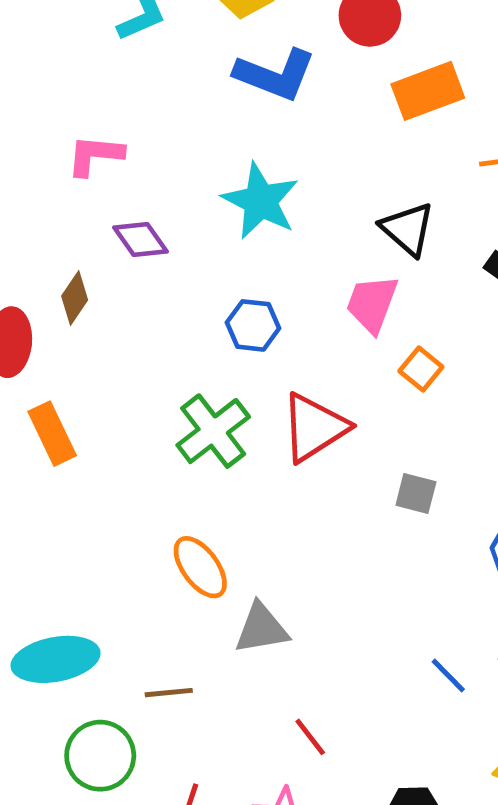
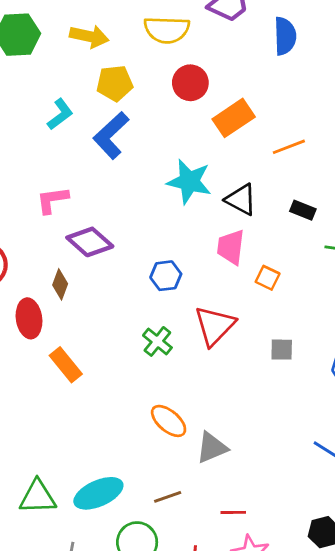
blue L-shape: (275, 75) -> (111, 135), moved, turned 129
cyan star: (260, 201) -> (189, 182), moved
purple diamond: (140, 239) -> (90, 242), size x1.4
green cross: (213, 431) -> (157, 341), size x0.7
red line: (310, 737) -> (233, 512), moved, turned -40

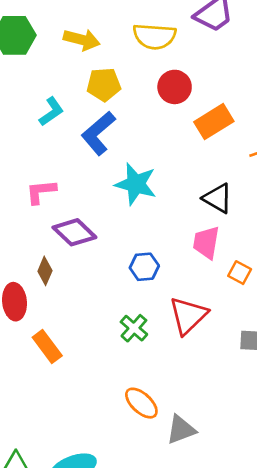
cyan star: (189, 182) -> (136, 184), moved

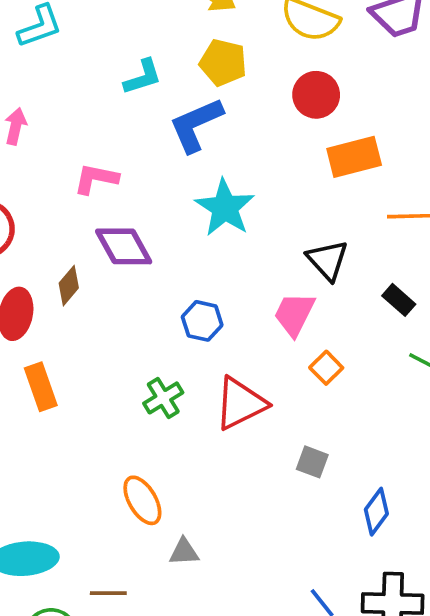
gray triangle: (181, 430) -> (184, 552), size x0.7

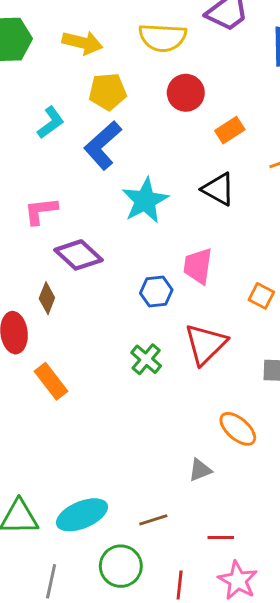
orange rectangle: (354, 157) -> (230, 130), size x0.7
cyan star: (225, 208) -> (145, 201), turned 30
black triangle: (327, 260) -> (218, 189), moved
pink trapezoid: (294, 314) -> (198, 266), moved
orange ellipse: (142, 500) -> (238, 429), moved

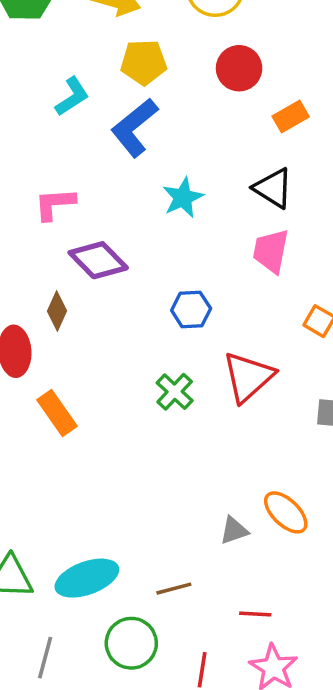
cyan star: (145, 201) -> (183, 198), size x0.7
pink trapezoid: (198, 266) -> (271, 251), moved
orange ellipse: (238, 429) -> (286, 512), moved

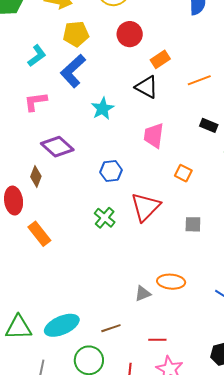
black triangle: (273, 188) -> (147, 87), moved
pink L-shape: (55, 204) -> (35, 102), moved
orange ellipse: (286, 512) -> (171, 282), turned -36

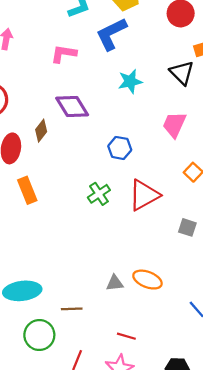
red line: (157, 340) -> (126, 336), moved

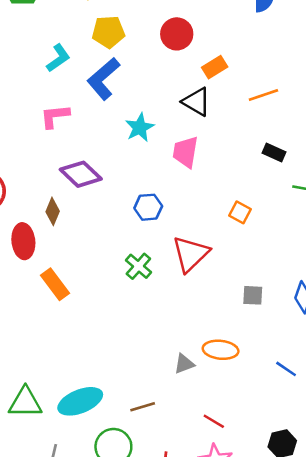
pink trapezoid: (174, 125) -> (185, 152), moved
gray square: (187, 227) -> (253, 295), moved
red line: (126, 336) -> (214, 421), turned 30

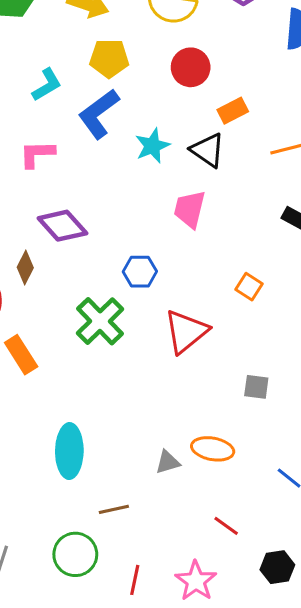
cyan star: (140, 128) -> (152, 146), moved
green cross: (138, 266) -> (100, 321), moved, size x1.5
cyan ellipse: (80, 401) -> (69, 451), moved, turned -72
red line: (214, 421) -> (226, 526), moved

